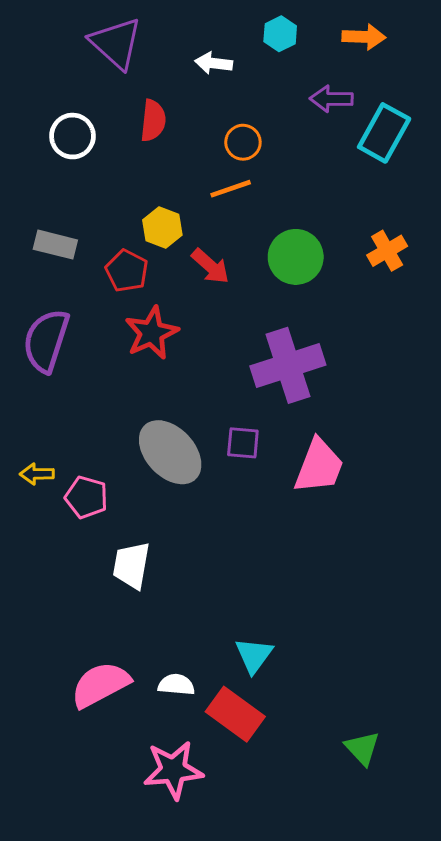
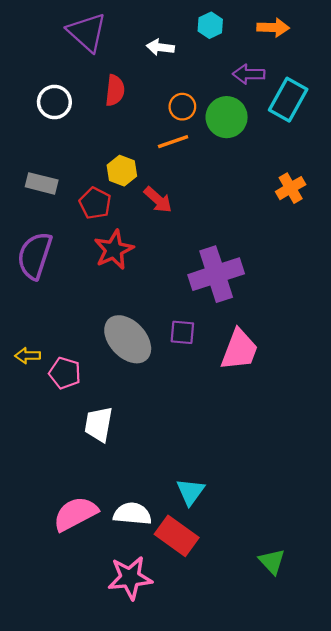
green circle: (296, 257) -> (227, 117), moved
white semicircle: (176, 685) -> (132, 514), size x1.4

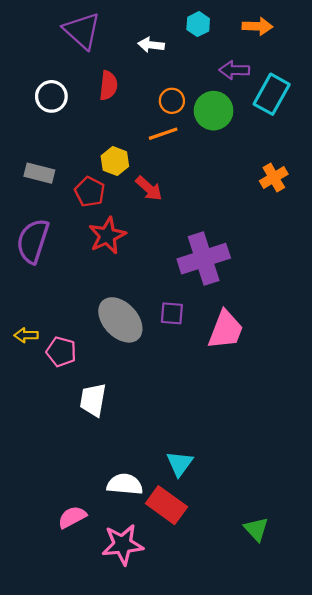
pink semicircle: (75, 514) -> (72, 517), moved, size x0.7

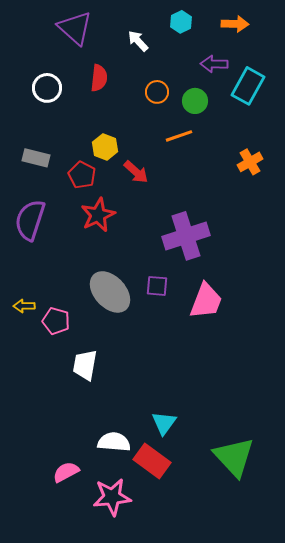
white arrow: (151, 45) -> (138, 41), turned 40
green circle: (214, 111) -> (195, 101), size x0.7
orange line: (163, 134) -> (179, 136), moved
green triangle: (256, 529) -> (234, 457), moved, size x1.8

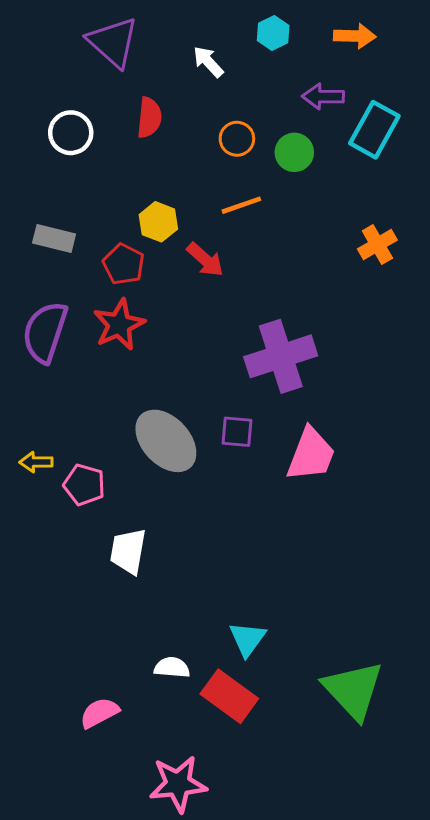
orange line: (179, 136) -> (241, 205), moved
red star: (98, 215) -> (119, 325), moved
white semicircle: (114, 442) -> (172, 668), size x0.7
pink star: (112, 497) -> (178, 784), moved

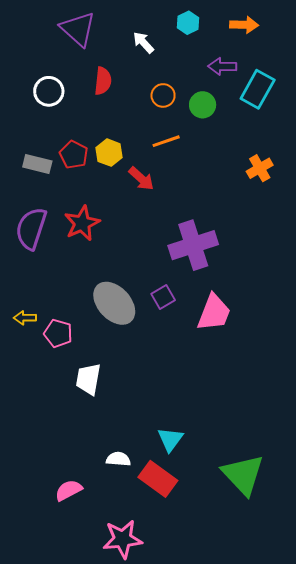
red pentagon: (124, 264) -> (74, 155), moved
purple square: (237, 432) -> (163, 297), turned -35

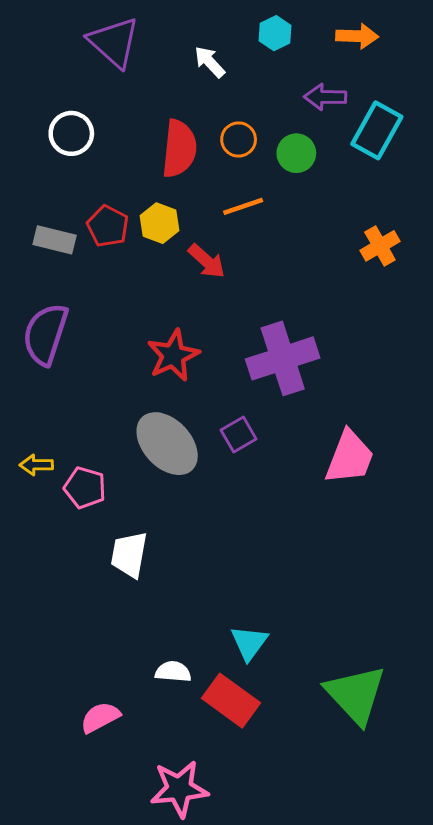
red semicircle: (103, 81) -> (179, 149), moved, size x1.4
red star: (82, 223) -> (173, 355), moved
pink trapezoid: (214, 313) -> (350, 457), moved

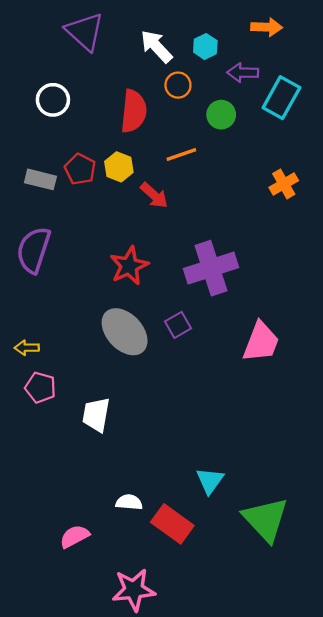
cyan hexagon: (275, 33) -> (205, 46), moved
white arrow: (210, 62) -> (156, 46), size x1.4
orange circle: (239, 139) -> (178, 85), moved
pink pentagon: (85, 488) -> (40, 387), moved
cyan triangle: (249, 643) -> (210, 481), moved

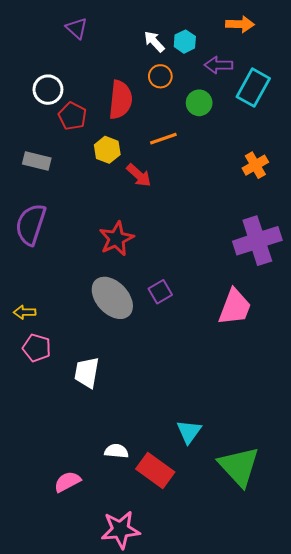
purple triangle: (85, 32) -> (77, 28), size x0.6
white arrow: (156, 46) -> (154, 42), moved, size x0.7
red pentagon: (80, 169) -> (72, 116), moved
purple cross: (211, 268) -> (257, 241), moved

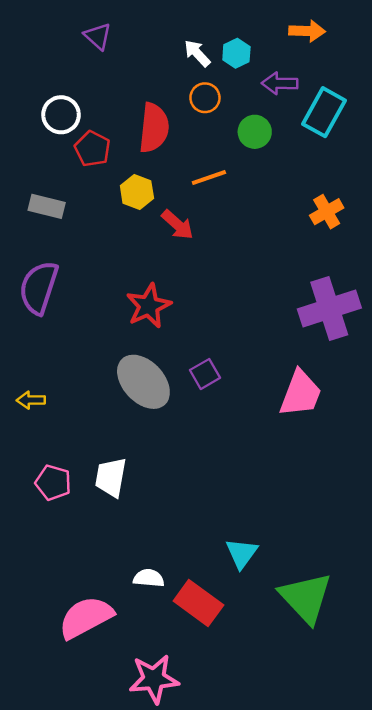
pink pentagon: (37, 348) -> (53, 483), moved
pink semicircle: (67, 482) -> (86, 617), size x1.6

